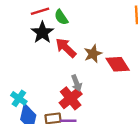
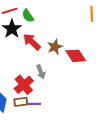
red cross: (71, 98) -> (24, 85), moved

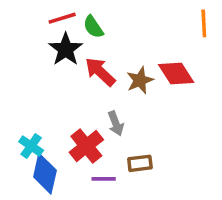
red diamond: (76, 56) -> (176, 73), moved
brown rectangle: (21, 102) -> (140, 163), moved

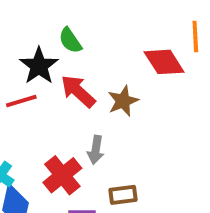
red line: (62, 18) -> (21, 101), moved
red diamond: (176, 73) -> (164, 62), moved
gray arrow: (116, 124) -> (96, 150), turned 30

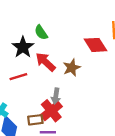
red line: (21, 101) -> (18, 77), moved
red cross: (62, 175) -> (51, 111), moved
brown rectangle: (123, 195) -> (35, 120), moved

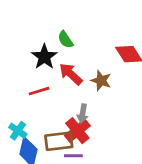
brown star: (72, 68) -> (101, 81), turned -30
brown rectangle: (35, 120) -> (59, 141), size x1.5

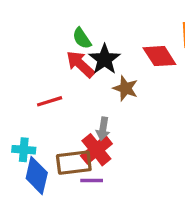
black star: (44, 57) -> (105, 59), moved
red arrow: (71, 74) -> (80, 64), moved
cyan cross: (18, 131) -> (24, 150), turned -30

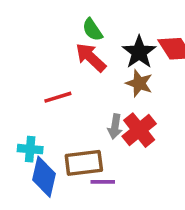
black star: (105, 59) -> (139, 52), moved
red cross: (96, 150) -> (139, 130), moved

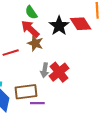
brown star: (139, 83) -> (35, 43), moved

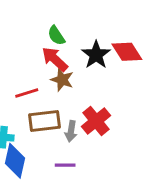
gray arrow: (45, 70) -> (71, 131), moved
brown rectangle: (26, 92) -> (44, 121), moved

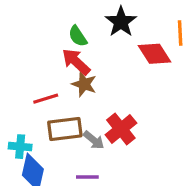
black star: (96, 55) -> (121, 22), moved
gray arrow: (71, 131) -> (94, 140), turned -60

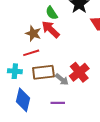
brown star: (84, 84) -> (33, 33), moved
cyan cross: (20, 147) -> (15, 71), moved

